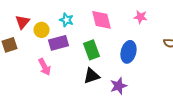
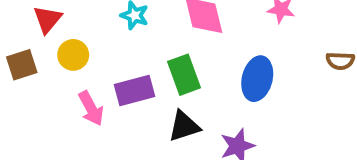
yellow circle: (42, 30) -> (73, 55), moved
purple rectangle: (58, 43) -> (135, 91), moved

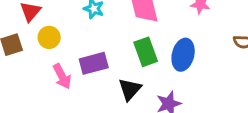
green rectangle: (184, 75) -> (146, 52), moved
black triangle: (184, 126) -> (130, 89), turned -30

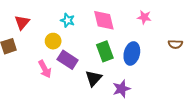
yellow circle: (49, 37) -> (53, 41), moved
purple rectangle: (94, 63) -> (68, 60), turned 48

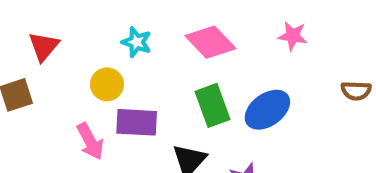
pink diamond: (104, 20) -> (210, 42), turned -30
blue ellipse: (132, 53) -> (267, 110), turned 40
purple rectangle: (68, 60) -> (137, 122), turned -30

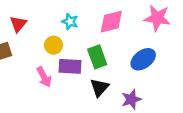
pink star: (293, 36) -> (157, 18), size x1.6
pink diamond: (210, 42) -> (111, 22), turned -60
green rectangle: (213, 105) -> (97, 57), moved

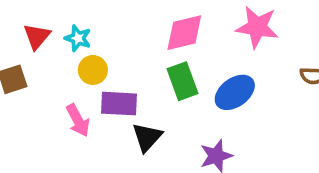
cyan star: (70, 22) -> (78, 38), moved
green rectangle: (97, 57) -> (182, 81), moved
black triangle: (100, 88) -> (147, 137), moved

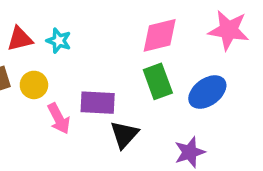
red triangle: (37, 36) -> (20, 39), turned 36
yellow circle: (93, 70) -> (34, 85), moved

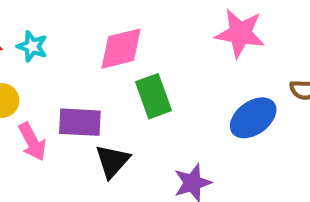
pink diamond: (160, 35) -> (121, 49), moved
blue ellipse: (207, 92) -> (253, 118), moved

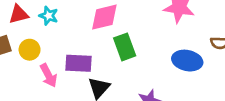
blue ellipse: (253, 118) -> (187, 61), turned 48

